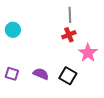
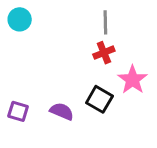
cyan circle: (13, 30) -> (20, 19), moved
black square: (68, 76) -> (99, 99), moved

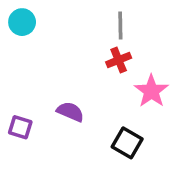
black square: (99, 99) -> (127, 143), moved
purple semicircle: (62, 111) -> (70, 112), moved

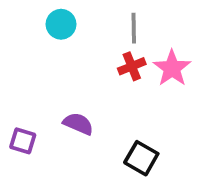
cyan circle: (22, 22) -> (61, 24), moved
pink star: (151, 91) -> (172, 68), moved

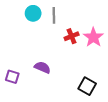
gray line: (134, 28) -> (54, 15), moved
black square: (141, 158) -> (87, 86), moved

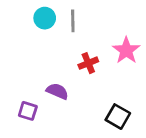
red cross: (72, 36) -> (88, 63), moved
purple square: (12, 77) -> (28, 111), moved

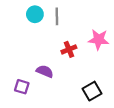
pink star: (126, 50) -> (99, 40), turned -30
black square: (118, 117) -> (92, 91), turned 30

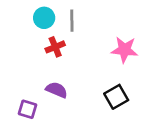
red cross: (69, 49) -> (55, 47), moved
black square: (92, 91) -> (116, 97), moved

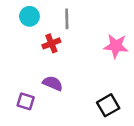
cyan circle: (44, 18) -> (29, 16), moved
black square: (116, 97) -> (108, 105), moved

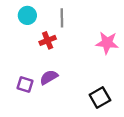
purple semicircle: (53, 83) -> (49, 77), turned -54
purple square: (26, 101) -> (25, 84), moved

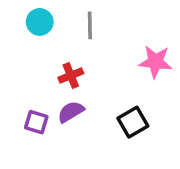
red cross: (48, 40) -> (71, 76), moved
black square: (100, 98) -> (133, 122), moved

